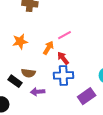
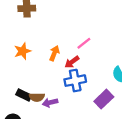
pink line: (65, 35) -> (84, 43), moved
red arrow: (63, 58) -> (72, 62), turned -80
brown semicircle: (28, 73) -> (37, 97), moved

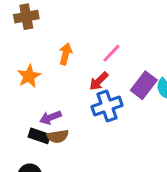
orange arrow: (54, 53) -> (66, 54), moved
purple rectangle: (104, 99) -> (144, 85), moved
purple arrow: (50, 103) -> (50, 117), moved

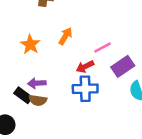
orange star: (29, 76) -> (30, 44), turned -30
purple rectangle: (144, 85) -> (123, 66), moved

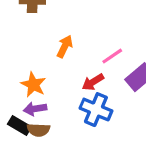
orange star: (30, 44) -> (33, 85), moved
blue cross: (85, 89) -> (96, 110), turned 30

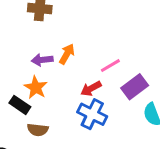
purple arrow: (35, 109) -> (42, 60), moved
black rectangle: (19, 125) -> (20, 105), moved

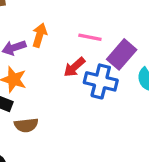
pink line: (110, 66) -> (90, 37), turned 54
blue cross: (92, 114) -> (101, 81), moved

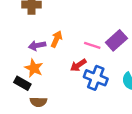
purple rectangle: (122, 54) -> (116, 40), moved

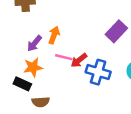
pink line: (92, 45) -> (64, 57), moved
purple arrow: (37, 46) -> (34, 43), turned -35
orange star: (34, 68) -> (33, 67), turned -30

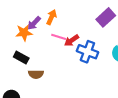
orange star: (33, 67) -> (24, 33), moved

